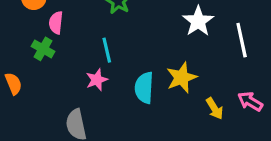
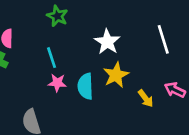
white star: (198, 21) -> (107, 42), moved
pink star: (97, 80) -> (57, 83), moved, turned 30

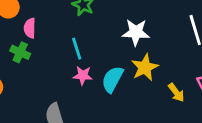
white star: (107, 42) -> (136, 32), turned -30
cyan semicircle: (85, 86) -> (112, 79), turned 30

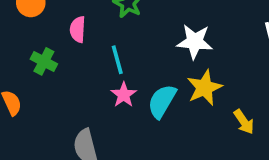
pink semicircle: (30, 28) -> (78, 29), moved
pink star: (83, 75) -> (124, 95), turned 30

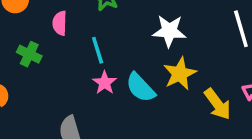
cyan semicircle: (162, 101) -> (141, 88), turned -72
yellow arrow: (244, 122) -> (218, 104), size x1.4

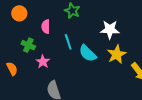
pink star: (105, 83) -> (43, 62), moved
cyan semicircle: (141, 88) -> (88, 53), moved

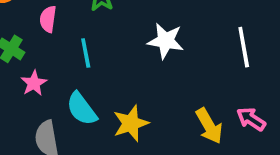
cyan semicircle: (88, 53) -> (82, 109), moved
yellow star: (117, 54) -> (131, 123), moved

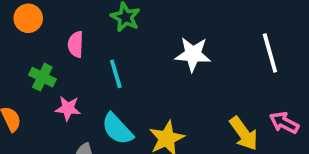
pink star: (34, 83) -> (68, 108), turned -30

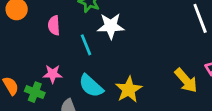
white star: (193, 54) -> (111, 26), moved
green cross: (42, 77) -> (35, 92), moved

